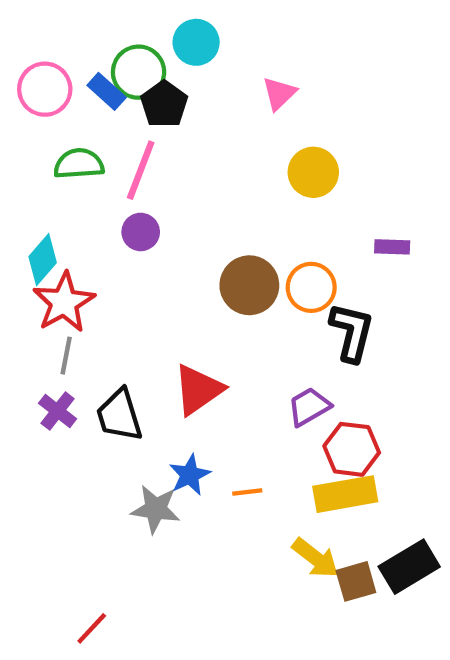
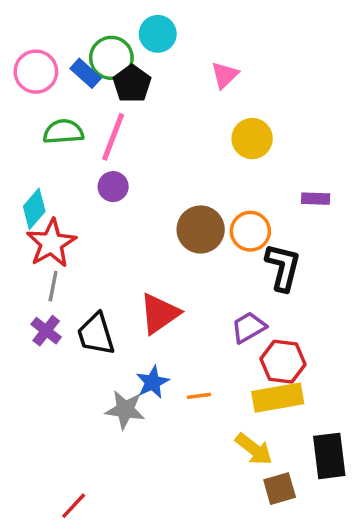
black rectangle: (409, 567) -> (329, 456), turned -66
brown square: (356, 581) -> (280, 489), moved

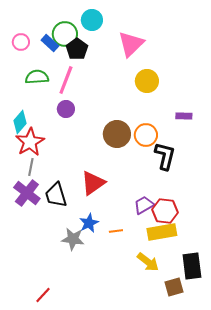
pink circle: (36, 72) -> (21, 42), size x0.7
pink triangle: (225, 75) -> (131, 44), size x1.6
purple trapezoid: (249, 327) -> (144, 205), moved
purple cross: (46, 331) -> (27, 193), size x1.5
brown square: (280, 489) -> (174, 287), moved

